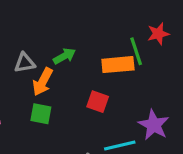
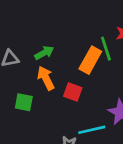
orange rectangle: (118, 65) -> (90, 60), turned -56
orange arrow: (43, 82) -> (46, 78), moved, turned 125

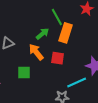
green line: (106, 49) -> (57, 17), moved
green arrow: (44, 53) -> (42, 34), moved

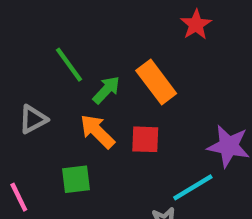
green line: (57, 17) -> (69, 65), moved
orange rectangle: (66, 33) -> (156, 82), turned -48

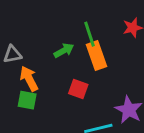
green line: (69, 65) -> (90, 34), moved
orange arrow: (97, 131) -> (29, 79), moved

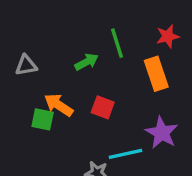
orange rectangle: (96, 56) -> (156, 74), moved
orange arrow: (29, 79) -> (59, 105), moved, turned -30

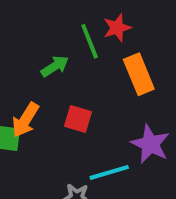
red star: (168, 36) -> (117, 28), moved
orange arrow: (59, 105) -> (25, 120), turned -88

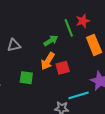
red square: (78, 119) -> (63, 68), turned -32
orange arrow: (25, 120) -> (48, 61), moved

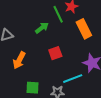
orange arrow: (48, 61) -> (19, 60), moved
green square: (26, 78) -> (33, 88), moved

